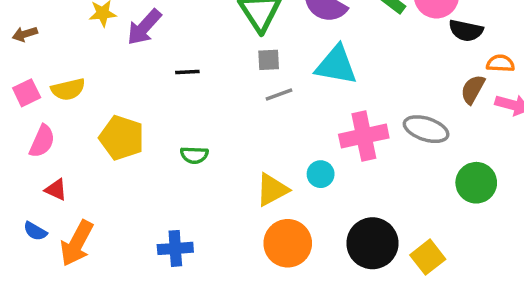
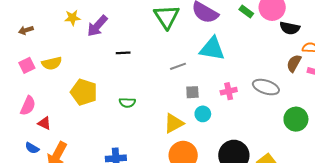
gray square: (269, 60) -> (192, 92), moved
pink cross: (364, 136) -> (229, 91), size x0.6
pink semicircle: (42, 141) -> (28, 106), moved

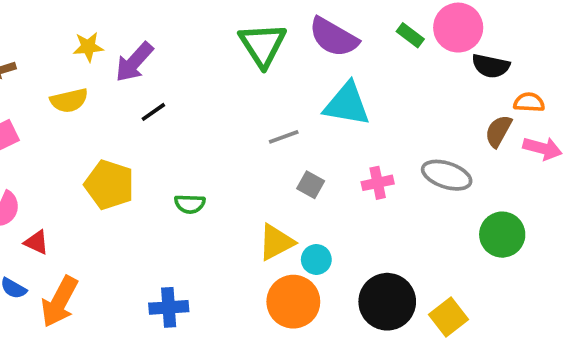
black line: (123, 53) -> (153, 112), moved, turned -32
yellow semicircle: (52, 63) -> (69, 100), moved
gray square: (192, 92) -> (311, 185), turned 32
cyan circle: (203, 114) -> (316, 259), moved

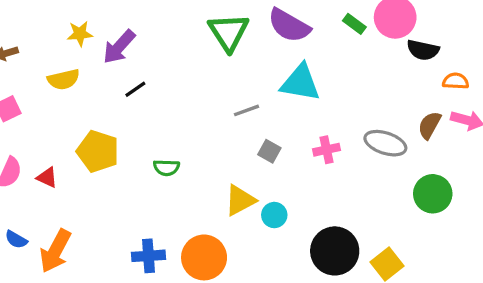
brown semicircle: (498, 131) -> (429, 125), moved
red triangle: (36, 242) -> (47, 177), moved
orange circle: (293, 302) -> (204, 257), moved

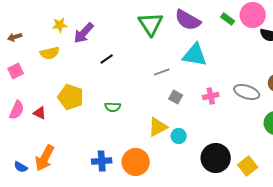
black line: (135, 89) -> (107, 59), moved
blue semicircle: (16, 240) -> (21, 167), moved

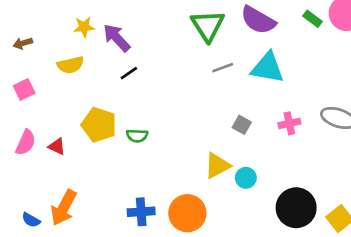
purple arrow: (84, 33) -> (117, 38), turned 95
black line: (107, 59) -> (129, 73), moved
gray line: (162, 72) -> (223, 68), moved
green semicircle: (113, 107) -> (137, 136), moved

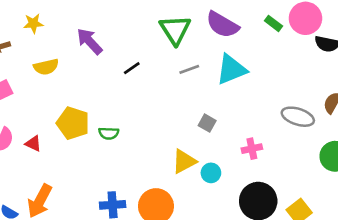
yellow star: (84, 27) -> (33, 23), moved
cyan triangle: (268, 68) -> (231, 69), turned -32
black line: (129, 73) -> (132, 68), moved
pink cross: (289, 123) -> (252, 149), moved

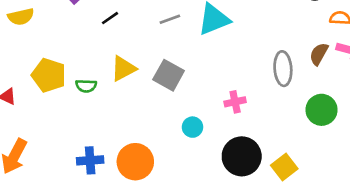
gray ellipse: (298, 117) -> (283, 69), turned 68
gray square: (207, 123) -> (169, 75), moved, size x1.6
yellow triangle: (184, 161) -> (123, 69), moved

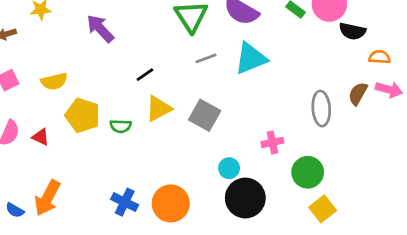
yellow semicircle: (21, 17) -> (54, 81), moved
black line: (110, 18) -> (145, 75), moved
green circle: (322, 110) -> (308, 172), moved
black circle: (242, 156) -> (245, 198), moved
blue cross: (90, 160) -> (125, 202), turned 30

